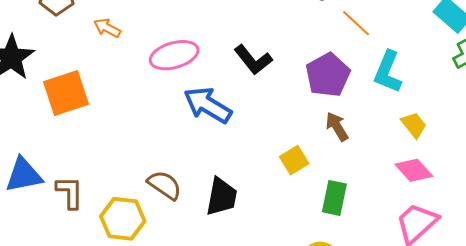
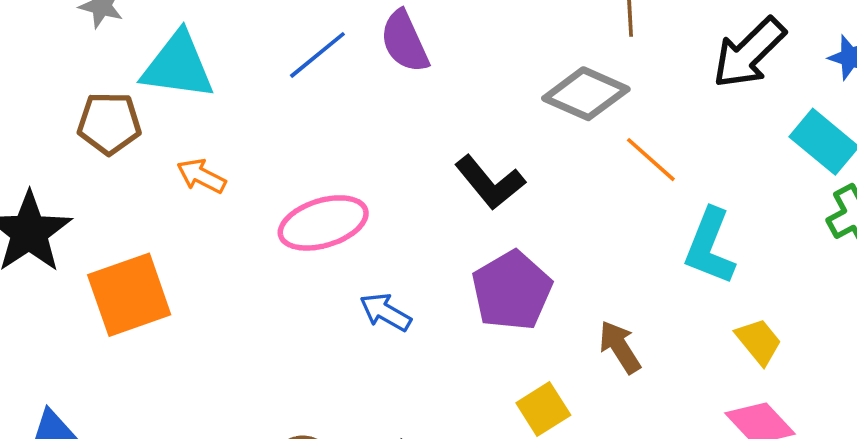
black L-shape: (253, 60) -> (490, 183), moved
purple pentagon: (328, 75) -> (512, 291), moved
blue arrow: (208, 105) -> (385, 312), size x0.6

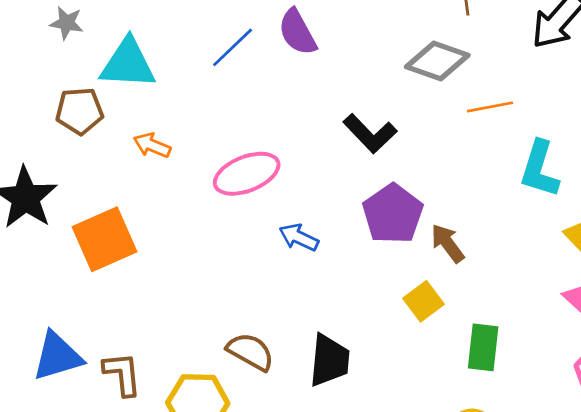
orange line: (651, 160) -> (490, 107), turned -48
brown arrow: (620, 347) -> (448, 243), moved

